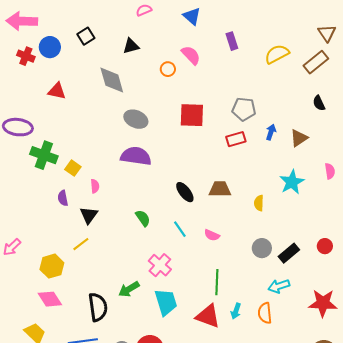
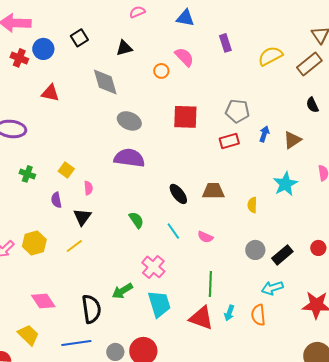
blue triangle: (192, 16) -> (185, 18), turned -30
green cross: (44, 155) -> (27, 174), moved, size x0.6
yellow hexagon: (52, 266) -> (34, 243), moved

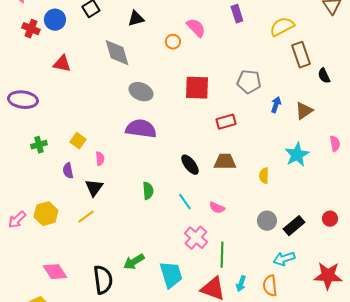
brown rectangle: (309, 64) -> (301, 55), moved, turned -70
red rectangle: (229, 141) -> (226, 122), moved
green cross: (27, 174) -> (39, 145), turned -35
green semicircle: (136, 220) -> (148, 191), turned 30
pink cross: (153, 267) -> (196, 238), moved

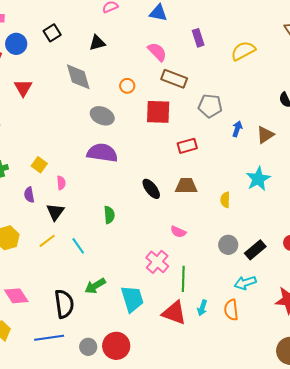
orange circle: (173, 42) -> (127, 86), moved
brown rectangle: (301, 55) -> (174, 79), moved, turned -50
red triangle: (62, 64) -> (23, 88), turned 48
cyan line: (185, 202) -> (78, 246), moved

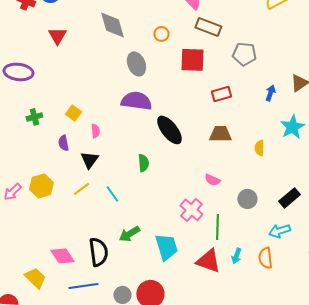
gray ellipse: (102, 116) -> (136, 64), turned 45
blue arrow: (237, 129) -> (270, 93), moved
black ellipse: (151, 189) -> (169, 130), moved, size x1.4
gray circle: (228, 245) -> (247, 199), moved
pink diamond: (16, 296) -> (62, 256), moved

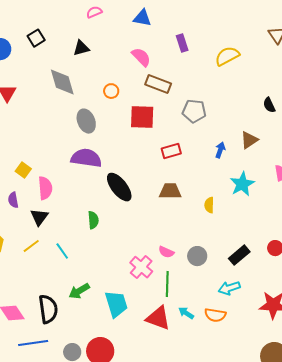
pink semicircle: (95, 131) -> (45, 188), size x1.6
pink semicircle: (212, 180) -> (166, 252), moved
cyan arrow: (236, 256) -> (186, 313), turned 105
orange semicircle: (265, 258) -> (215, 315), turned -75

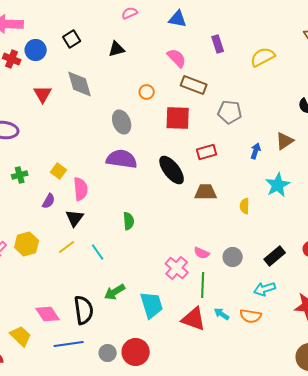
gray diamond: (62, 82) -> (80, 84), moved
black ellipse: (119, 187) -> (172, 170), moved
purple semicircle: (13, 200) -> (49, 201), turned -140

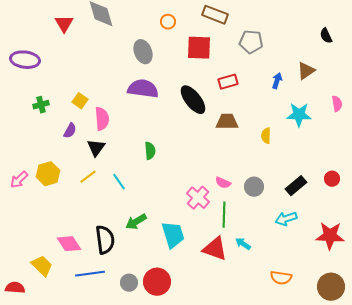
cyan star: (278, 185) -> (299, 115), turned 30
orange semicircle: (251, 316) -> (281, 278), moved

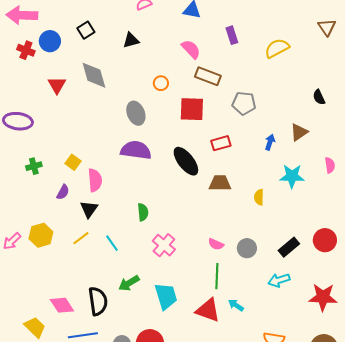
red circle: (332, 179) -> (325, 240), size x1.5
pink cross: (198, 198) -> (164, 245), moved

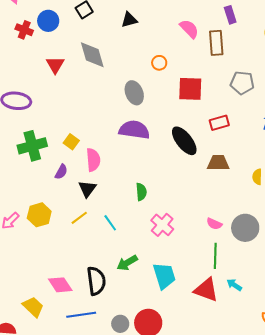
brown rectangle: (208, 76) -> (216, 43), moved, turned 65
green cross: (34, 166) -> (32, 146), size x1.8
gray circle: (247, 248) -> (245, 228), size x1.4

